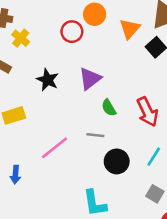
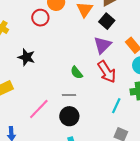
purple triangle: (90, 79) -> (103, 45), moved
black circle: (117, 161) -> (69, 116), moved

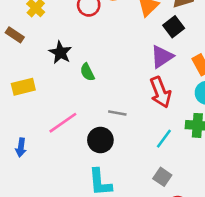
green semicircle: (77, 73) -> (87, 72), moved
gray line: (69, 95) -> (117, 113), moved

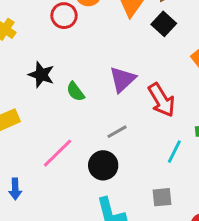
purple triangle: (162, 57) -> (122, 79), moved
gray line: (117, 113) -> (117, 132), turned -30
gray square: (162, 177) -> (162, 197), moved, turned -30

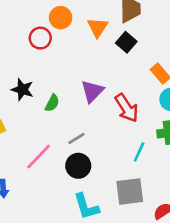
green semicircle: (75, 92) -> (52, 103), turned -114
gray line: (117, 132) -> (76, 139), moved
gray square: (162, 197) -> (130, 192), size x1.6

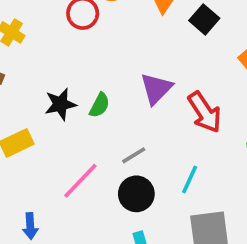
black star: (22, 90) -> (60, 104), moved, turned -30
cyan line: (139, 152) -> (190, 180), moved

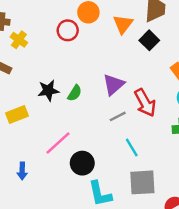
gray line: (134, 155) -> (118, 116), moved
cyan line: (190, 180) -> (132, 147), turned -60
black circle: (136, 194) -> (82, 163), moved

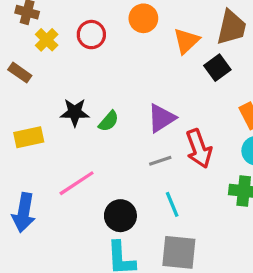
red circle: (68, 30) -> (91, 35), moved
black circle: (82, 163) -> (120, 216), moved
blue arrow: (22, 171) -> (24, 213), size x1.6

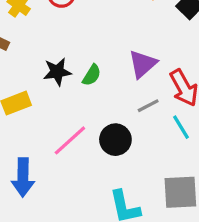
cyan line: (172, 204) -> (181, 127), moved
black circle: (120, 216) -> (115, 140), moved

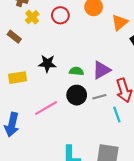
green semicircle: (92, 75) -> (76, 71), moved, turned -128
black circle: (115, 140) -> (77, 95), moved

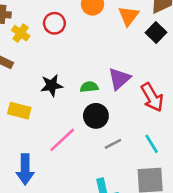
yellow rectangle: (18, 78) -> (19, 111), turned 36
gray line: (99, 97) -> (113, 144), moved
cyan line: (117, 114) -> (152, 144), moved

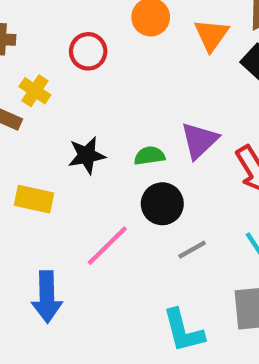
yellow cross: (21, 33) -> (35, 91), moved

